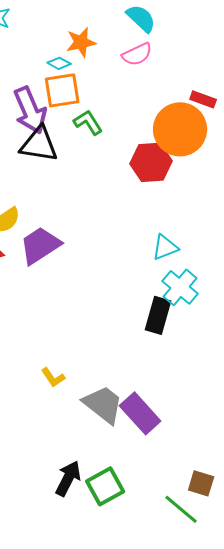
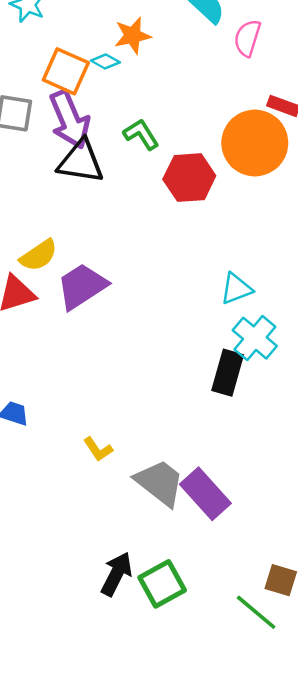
pink semicircle: (137, 54) -> (247, 38), moved, turned 132
orange square: (62, 90) -> (66, 71), moved, turned 33
red hexagon: (151, 162) -> (189, 178), moved

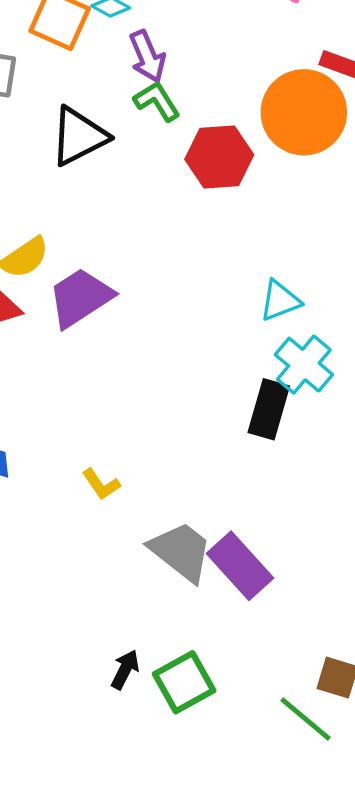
purple arrow: (70, 120) -> (147, 56), moved, size x0.7
black triangle: (81, 162) -> (79, 136), turned -36
yellow L-shape: (98, 449) -> (101, 484), moved
black arrow: (116, 574) -> (125, 670), size x0.7

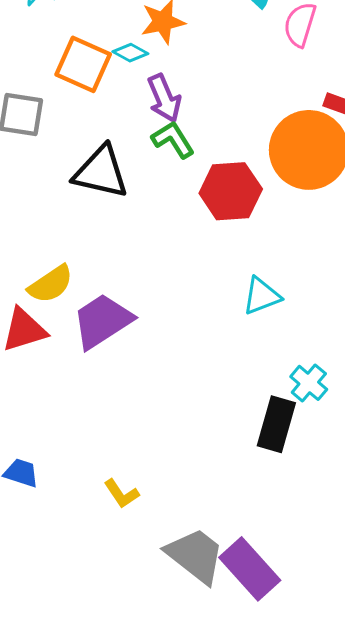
black triangle: (79, 136) -> (101, 172), turned 40
cyan triangle: (280, 301) -> (262, 296), moved
cyan cross: (304, 365) -> (309, 383), size x0.7

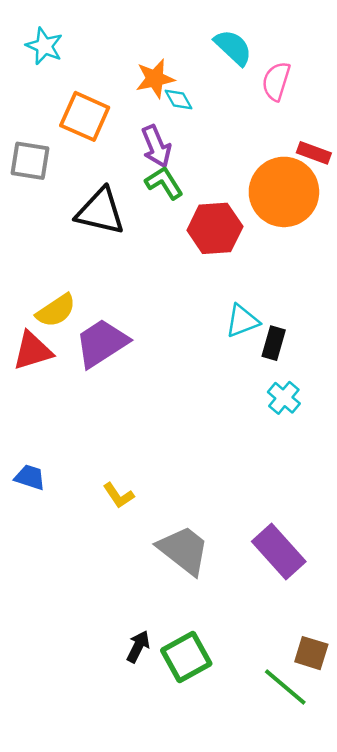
cyan diamond: (130, 53) -> (178, 99), moved, turned 32
black rectangle: (276, 424) -> (274, 343), moved, size x0.7
purple rectangle: (250, 569) -> (279, 551), moved

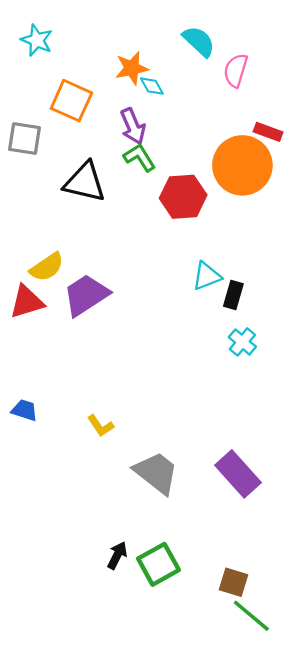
brown square: (311, 653) -> (233, 582), moved
green line: (285, 687) -> (251, 616), moved

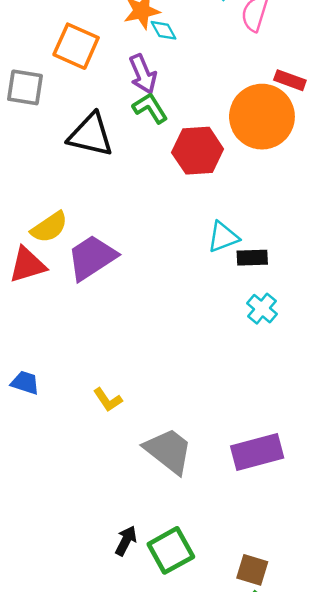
black rectangle: (233, 295) -> (252, 258), turned 72
purple rectangle: (238, 474) -> (257, 452), turned -63

